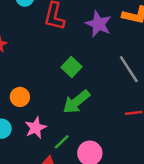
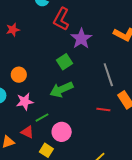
purple star: (98, 24) -> (81, 39), moved

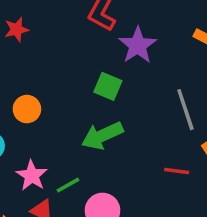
green square: (65, 62) -> (108, 86), turned -35
pink star: (25, 102) -> (32, 176), moved, turned -30

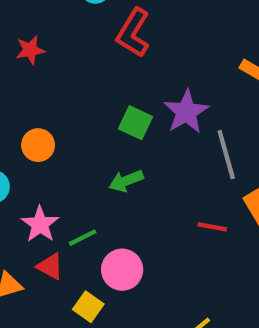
purple star: (138, 45) -> (186, 112), moved
green arrow: (102, 136) -> (126, 181), size x0.7

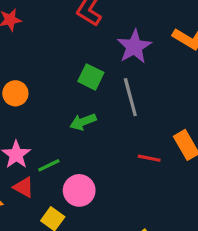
purple star: (186, 112) -> (134, 47), moved
gray line: (226, 155) -> (130, 97), moved

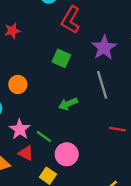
green square: (91, 77) -> (61, 58), moved
green line: (49, 165) -> (44, 137), turned 63

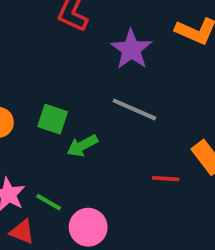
green square: (61, 58) -> (53, 119), moved
gray line: (102, 85) -> (134, 109), turned -44

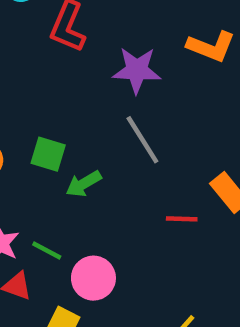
purple star: (131, 49) -> (137, 70), turned -30
gray line: (134, 109) -> (142, 140), turned 36

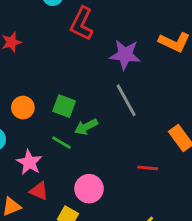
red line: (182, 219) -> (148, 168), moved
green line: (47, 251) -> (62, 143), moved

